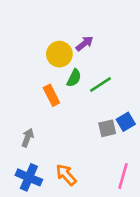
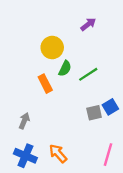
purple arrow: (85, 43) -> (88, 24), moved

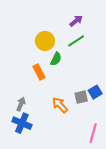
green line: (88, 74) -> (76, 41), moved
orange arrow: (58, 153) -> (60, 105), moved
blue cross: (25, 156) -> (22, 123), moved

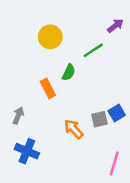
purple arrow: (76, 21) -> (115, 26), moved
yellow circle: (45, 41) -> (50, 37), moved
gray arrow: (21, 104) -> (18, 115), moved

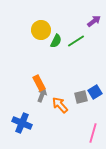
green semicircle: (69, 72) -> (56, 41), moved
orange rectangle: (48, 88) -> (39, 83), moved
gray arrow: (18, 115) -> (42, 95), moved

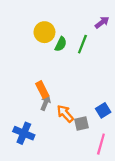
green line: (76, 41) -> (82, 44), turned -36
blue square: (95, 92) -> (103, 110), moved
gray square: (81, 97) -> (81, 123), moved

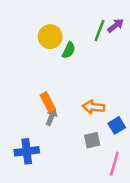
green line: (82, 44) -> (100, 30), moved
orange arrow: (65, 114) -> (93, 107), moved, turned -42
blue cross: (24, 133) -> (27, 151), turned -30

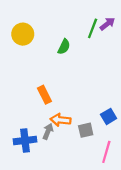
yellow circle: (50, 37) -> (23, 34), moved
orange arrow: (93, 107) -> (60, 120), moved
gray arrow: (51, 117) -> (48, 131), moved

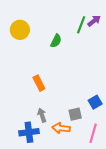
orange arrow: (60, 120) -> (61, 128), moved
gray arrow: (48, 131) -> (42, 115), turned -40
blue cross: (25, 140) -> (29, 132), moved

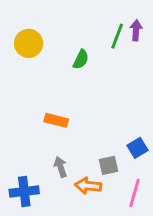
purple arrow: (94, 21) -> (136, 30), turned -48
orange rectangle: (39, 83) -> (56, 120), turned -49
blue cross: (29, 132) -> (24, 191), moved

